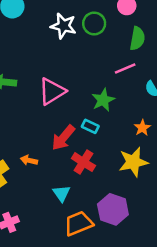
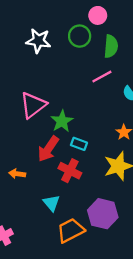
green circle: (94, 23) -> (80, 36), moved
green star: (103, 100) -> (62, 121), moved
cyan rectangle: (90, 126) -> (79, 144), moved

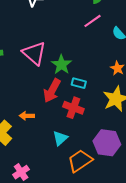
pink triangle: (33, 105) -> (34, 53), turned -35
cyan triangle: (51, 203) -> (60, 138), turned 35

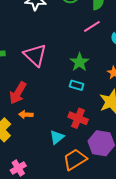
green star: (61, 65) -> (79, 62), moved
red arrow: (52, 91) -> (18, 93), moved
red cross: (73, 108) -> (78, 118), moved

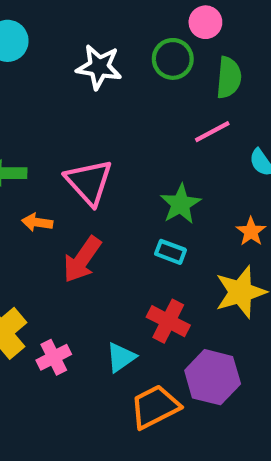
red arrow: (18, 93) -> (82, 260), moved
orange arrow: (26, 115) -> (37, 222), moved
pink cross: (18, 168) -> (54, 357), moved

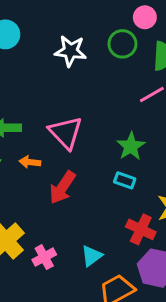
red cross: (168, 321) -> (141, 229), moved

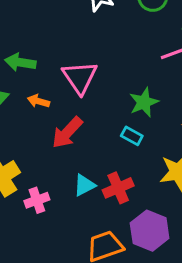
red cross: (141, 229) -> (118, 188), moved, turned 32
cyan triangle: (92, 256) -> (84, 185), moved

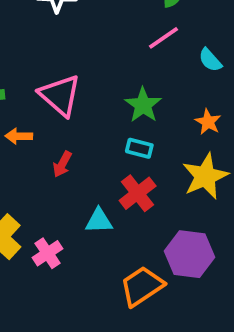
red arrow: (67, 133) -> (62, 164), size x0.6
cyan triangle: (84, 185) -> (99, 221), turned 40
red cross: (118, 188) -> (138, 193), moved

